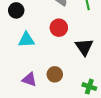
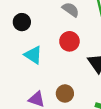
cyan triangle: (26, 40) -> (33, 55), turned 36

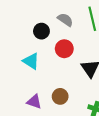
black circle: (22, 22) -> (41, 31), moved

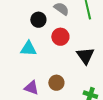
cyan triangle: (31, 61) -> (28, 49), turned -30

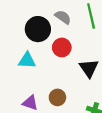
black circle: (38, 20) -> (38, 29), size x1.5

